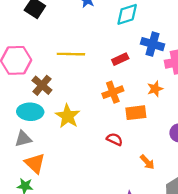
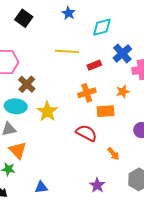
blue cross: (152, 44) -> (122, 53), turned 30
yellow line: (71, 54) -> (67, 51), moved
red semicircle: (115, 139) -> (86, 133), size x1.5

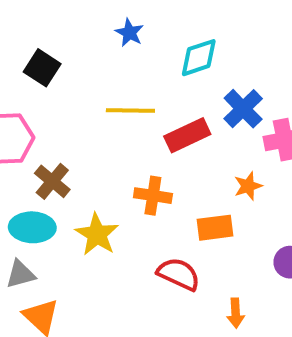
black square: (24, 18) -> (42, 68), moved
red rectangle: (94, 65) -> (187, 135), size x1.5
orange cross: (87, 93) -> (153, 196), moved, turned 30
orange arrow: (113, 154) -> (236, 313), turned 40

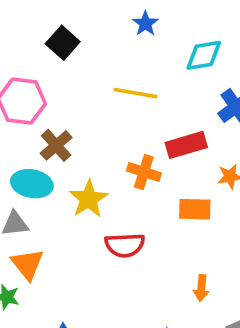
red rectangle: (187, 135) -> (186, 145), moved
red semicircle: (179, 274) -> (125, 245), moved, turned 144

